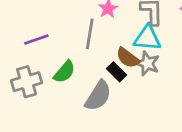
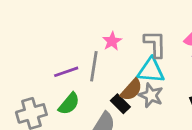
purple line: (36, 40) -> (66, 72), moved
brown semicircle: (128, 58) -> (131, 90), turned -85

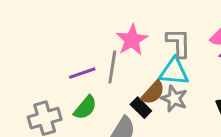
pink star: (112, 41) -> (132, 40), size x1.5

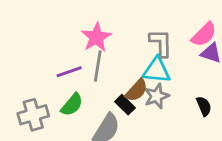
pink star: (132, 40) -> (96, 37), moved
gray star: (174, 99) -> (157, 96), turned 30

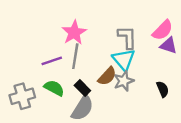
cyan triangle: (157, 70) -> (124, 60), turned 45
green semicircle: (72, 105) -> (54, 88), turned -102
black rectangle: (125, 105) -> (82, 88), moved

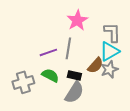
pink star: (74, 33) -> (77, 20), moved
cyan triangle: (124, 60) -> (109, 51), turned 40
black rectangle: (82, 88) -> (74, 75), turned -32

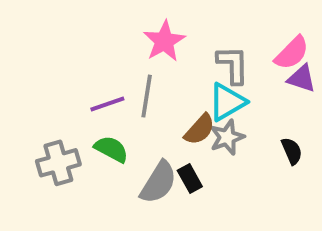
black rectangle: (74, 75) -> (190, 178), moved, turned 48

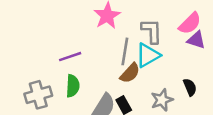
gray line: (147, 96) -> (125, 51), moved
gray star: (227, 137) -> (162, 100), moved
green semicircle: (111, 149) -> (73, 86), turned 65

